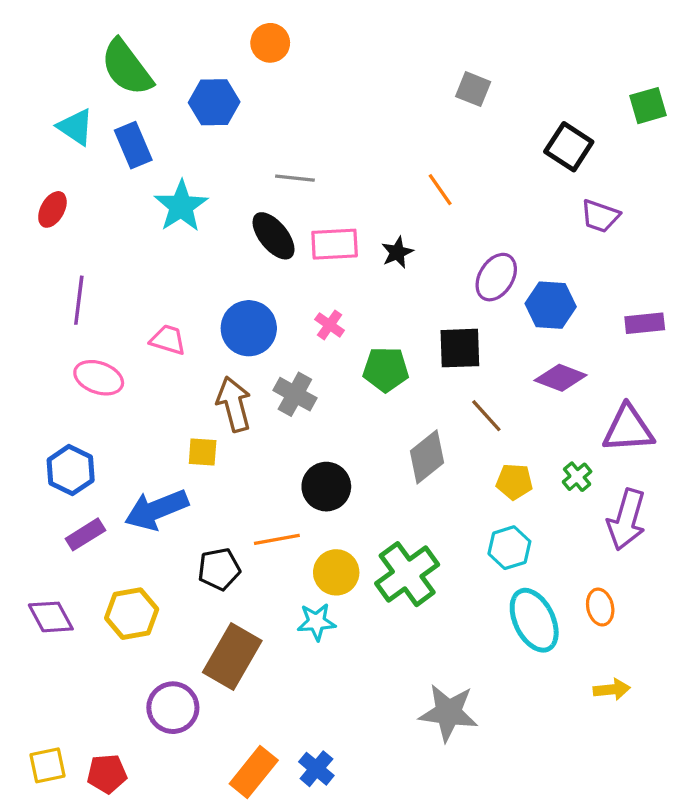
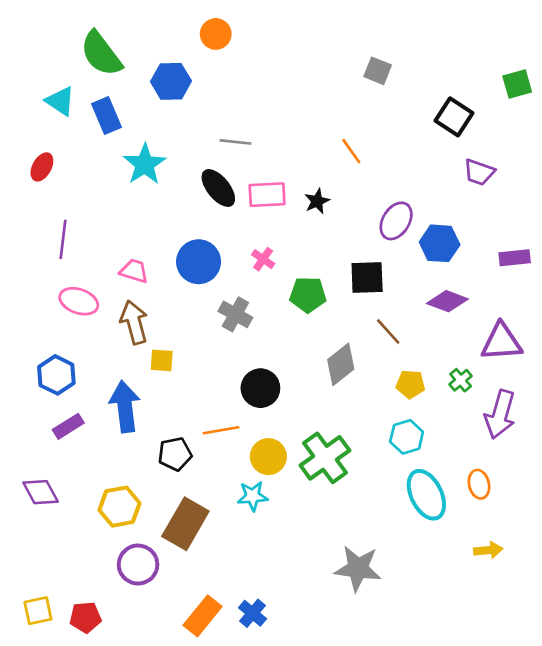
brown arrow: (234, 404) -> (134, 322), moved
blue arrow: (156, 510) -> (125, 407), turned 105
yellow hexagon: (132, 614) -> (120, 507), moved

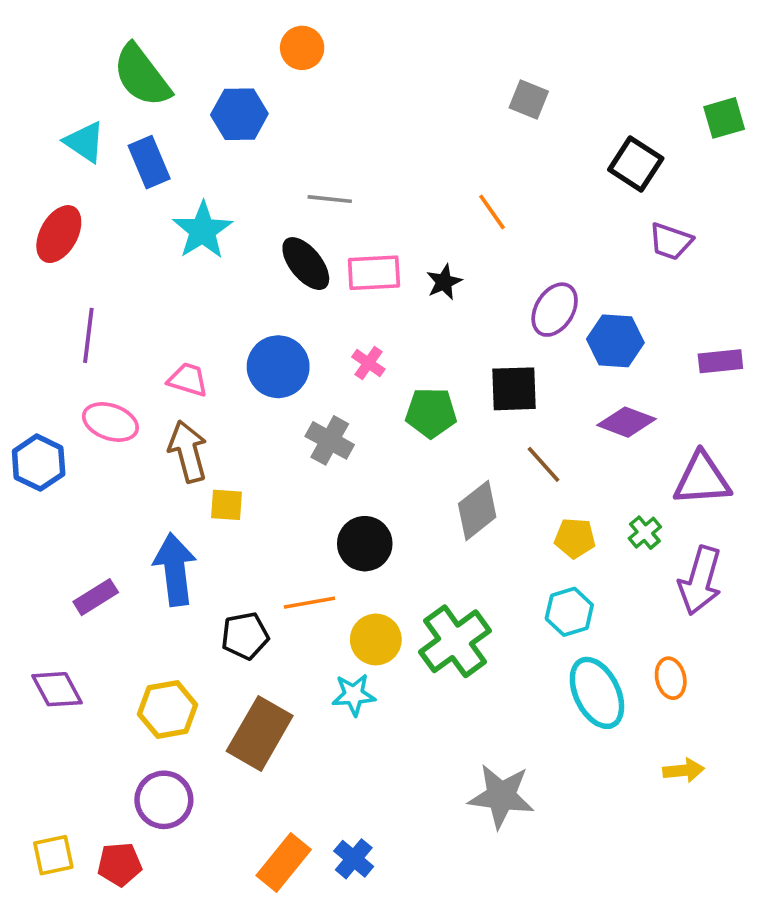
red ellipse: (42, 167) -> (59, 234), size x1.4
blue hexagon: (56, 375) -> (39, 463), moved
purple circle: (138, 565) -> (164, 800), moved

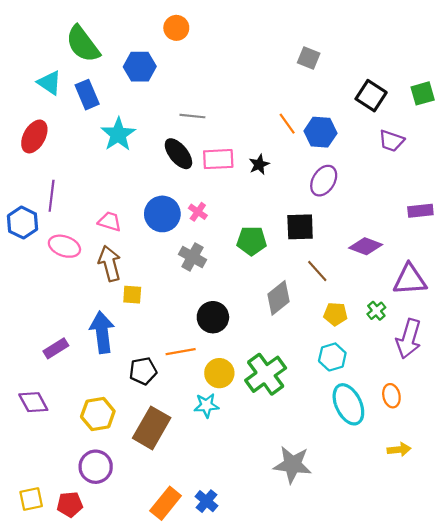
green square: (724, 118) -> (423, 93), moved
blue hexagon: (615, 341) -> (320, 132), moved
pink cross: (368, 363) -> (198, 212), moved
blue hexagon: (39, 463) -> (23, 223), moved

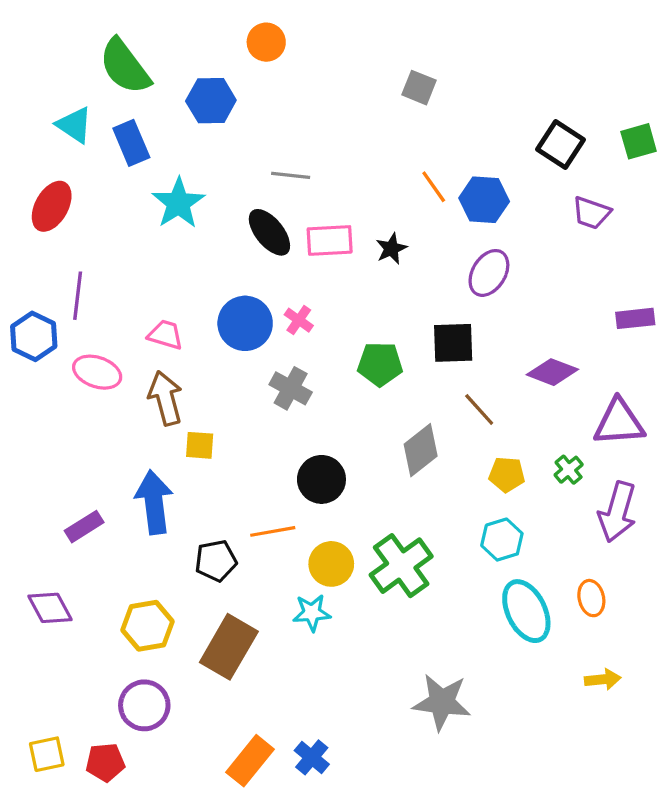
gray square: (309, 58) -> (419, 88), moved

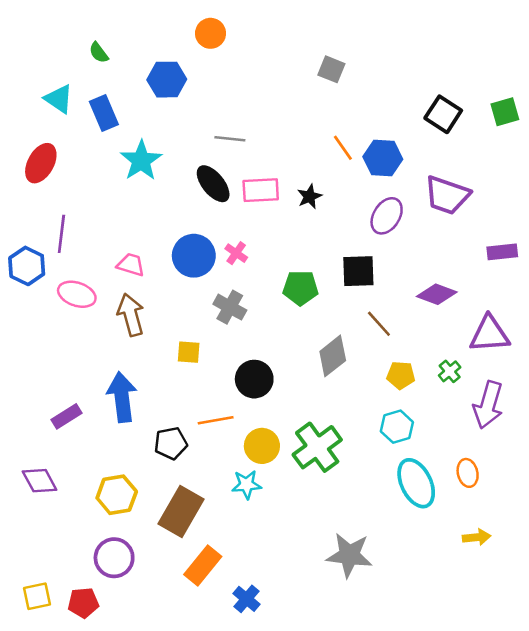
green semicircle: (125, 66) -> (99, 53), size x0.5
purple trapezoid: (591, 213) -> (447, 195), moved, size x1.5
yellow square: (200, 445) -> (189, 352), moved
orange rectangle: (250, 761) -> (203, 565), moved

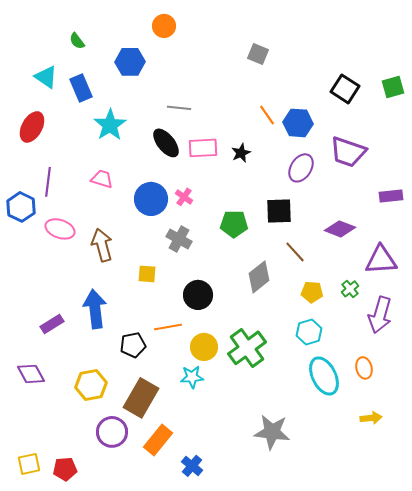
pink trapezoid: (131, 265) -> (102, 179), moved
purple circle: (114, 558) -> (112, 432), moved

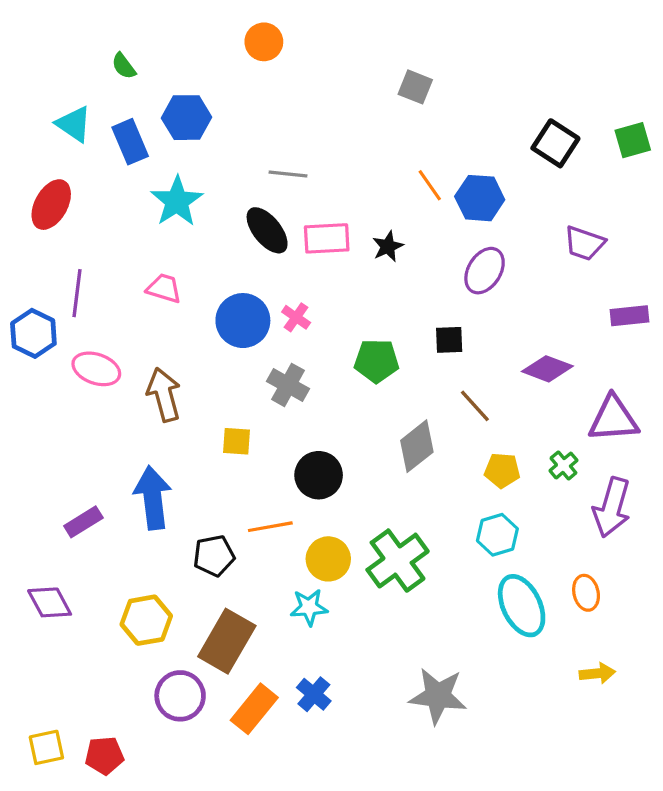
blue hexagon: (130, 62) -> (187, 118), moved
purple trapezoid: (348, 152) -> (584, 243), moved, size x0.7
black square: (279, 211) -> (449, 340), size x0.7
blue cross: (192, 466) -> (314, 694), moved

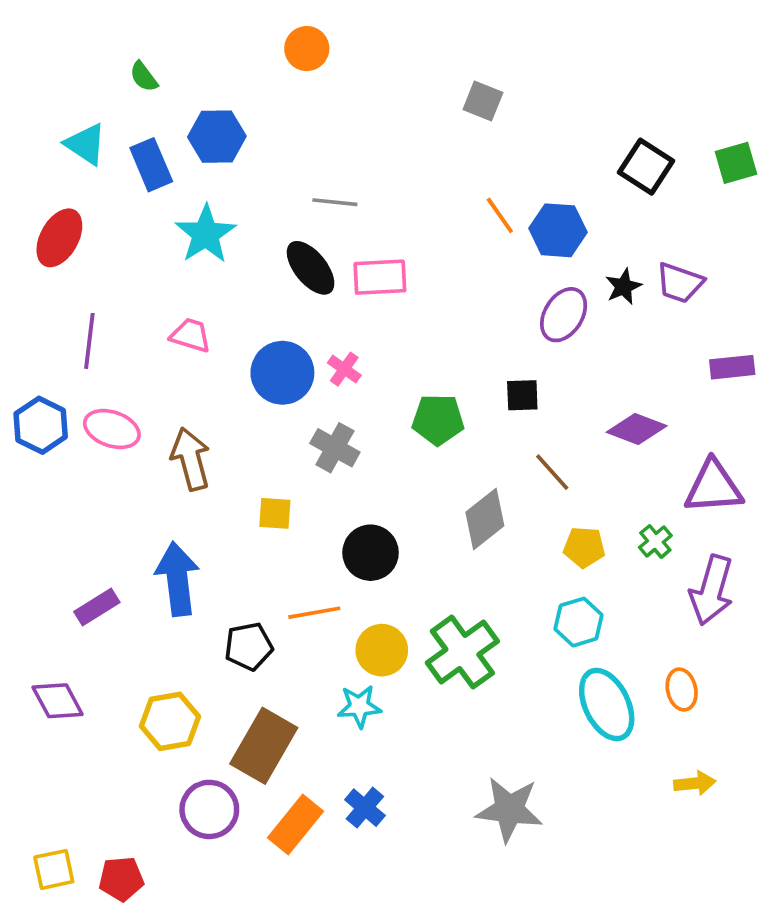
black star: (388, 246) -> (624, 287), moved
blue hexagon: (33, 333) -> (41, 425), moved

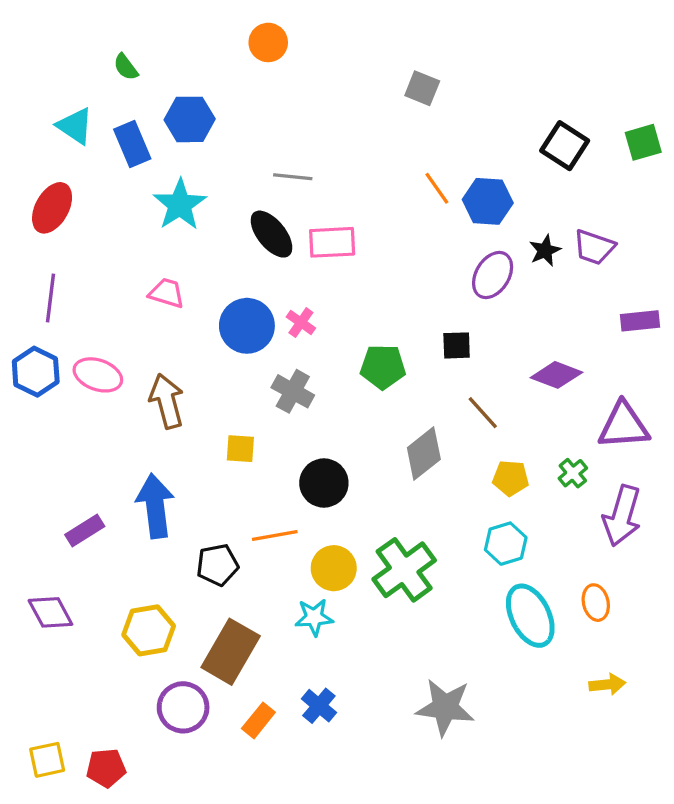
purple line: (89, 341) -> (50, 298), moved
orange rectangle: (296, 824) -> (258, 720), size x0.7

